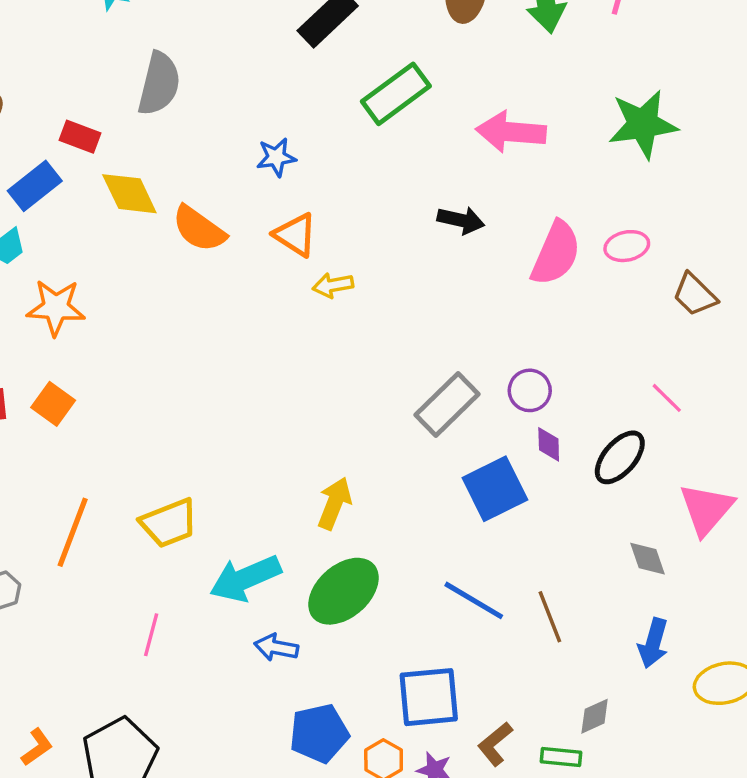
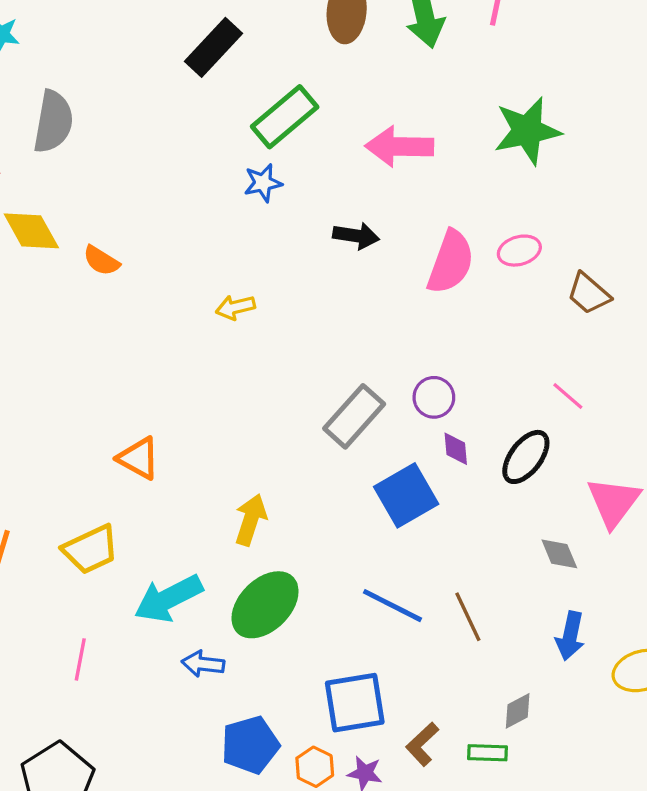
blue star: (276, 157) -> (263, 183), moved
orange semicircle: (199, 229) -> (101, 261), size x0.7
orange triangle: (295, 235) -> (139, 458), moved

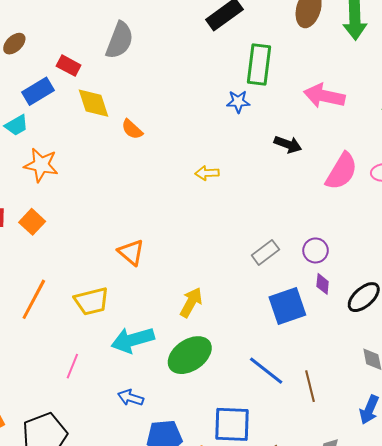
green rectangle: (285, 117) -> (259, 64), turned -54
gray rectangle: (354, 416) -> (265, 252), size x0.7
blue arrow: (203, 664) -> (131, 398), moved

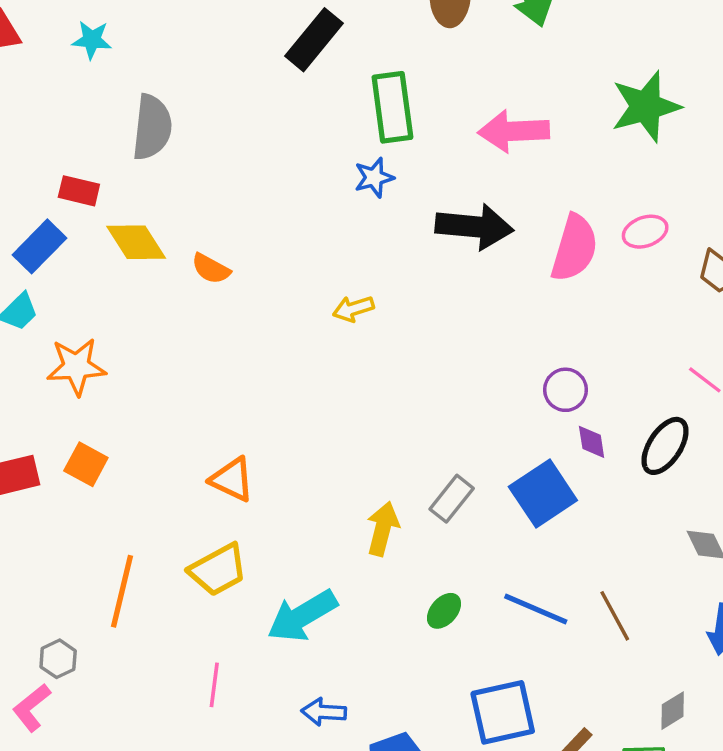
black arrow: (288, 144) -> (474, 227), size x1.6
orange triangle: (131, 252) -> (232, 479), moved
gray rectangle: (265, 252) -> (452, 499), moved
green ellipse: (190, 355) -> (444, 611), moved, size x0.5

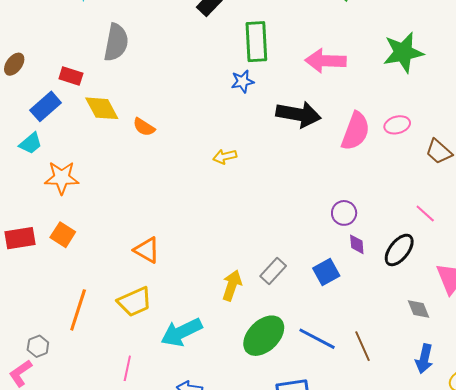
blue square: (543, 493) -> (326, 272), size x0.7
green ellipse: (444, 611) -> (264, 336), size x2.0

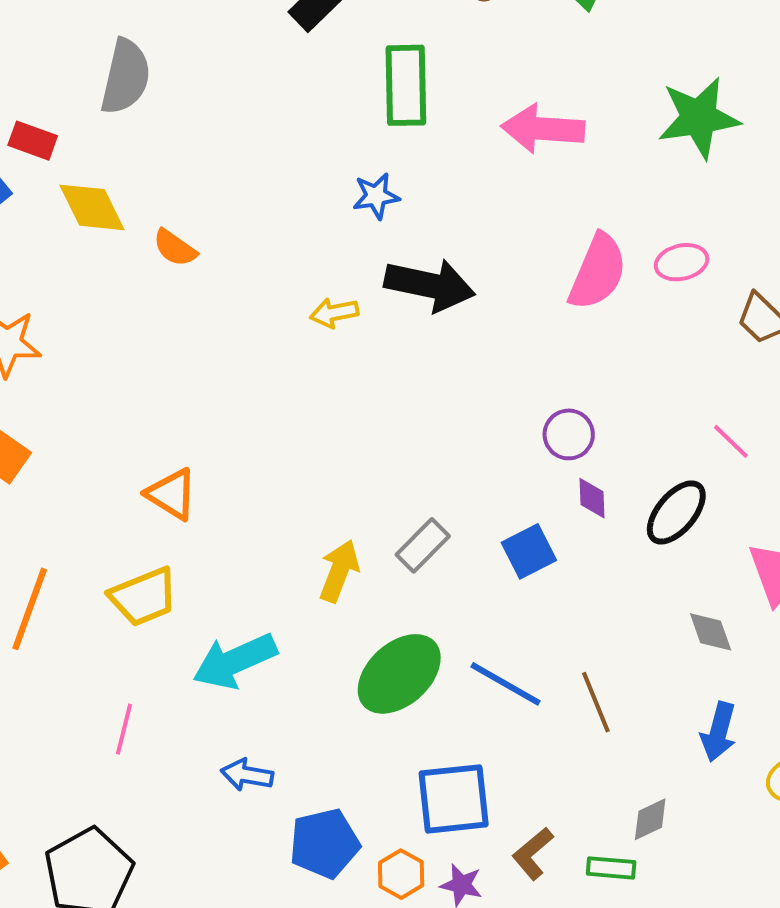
blue star: (243, 81) -> (376, 196), moved
black arrow: (298, 114) -> (430, 285), moved

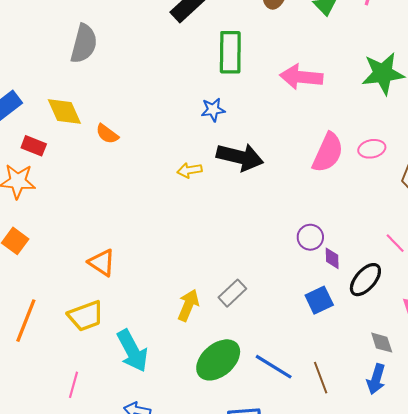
red rectangle: (33, 141) -> (34, 146), moved
purple diamond: (592, 498) -> (332, 258), moved
blue square: (529, 551) -> (319, 300), moved
cyan arrow: (235, 661) -> (132, 351), turned -96
blue arrow: (719, 732) -> (376, 379), moved

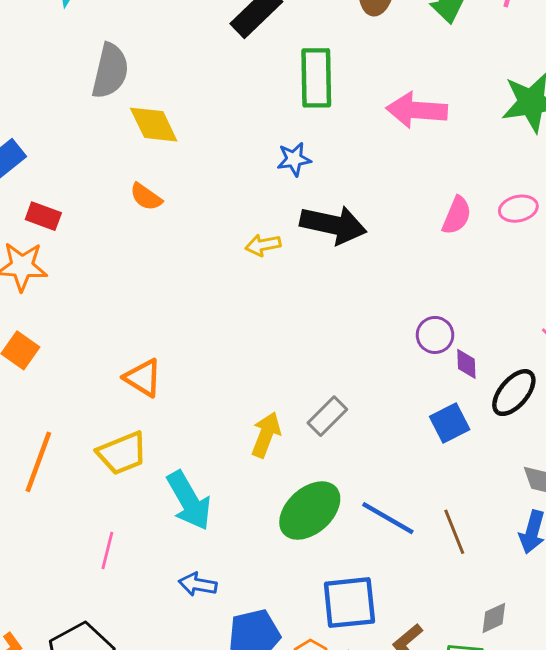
yellow diamond: (64, 112) -> (154, 125), moved
pink semicircle: (328, 153) -> (457, 215), size x0.7

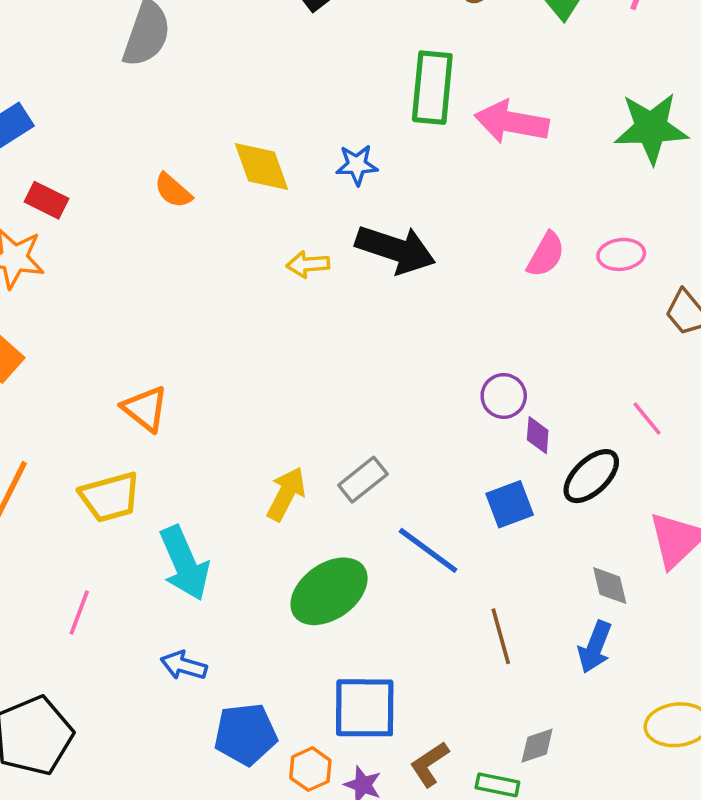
green rectangle: (316, 78) -> (432, 88), moved
yellow diamond: (154, 125) -> (261, 167), moved
blue line: (388, 518) -> (428, 550), moved

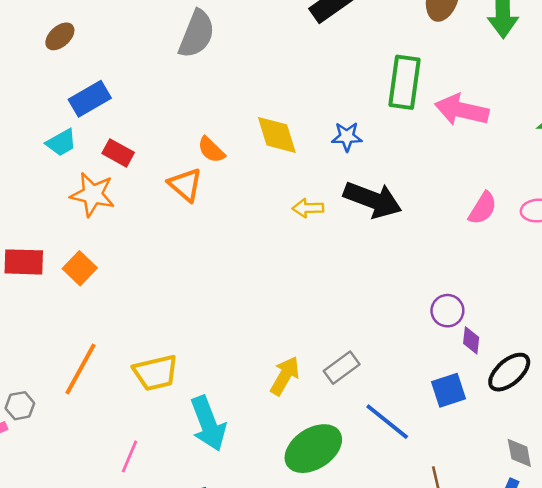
orange triangle: (145, 409) -> (185, 185), moved

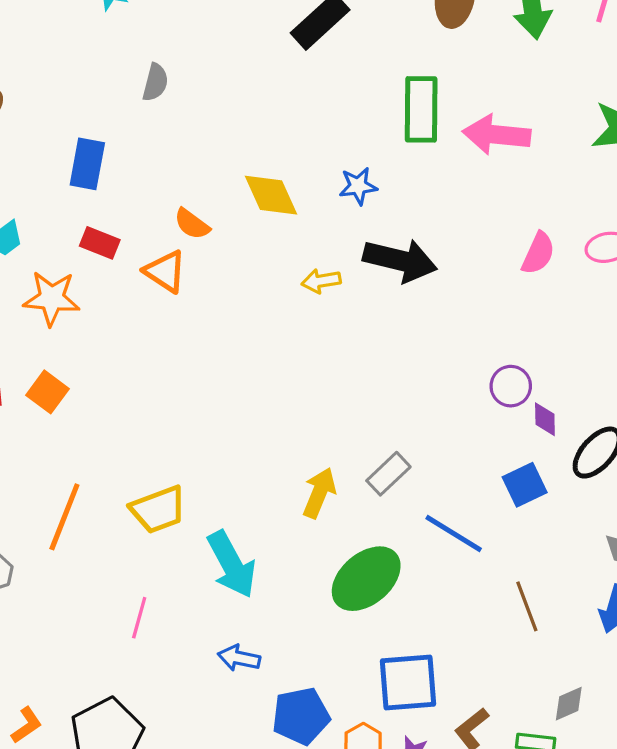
gray semicircle: (197, 34) -> (155, 82), size x0.6
blue rectangle: (90, 99) -> (87, 164), moved, turned -42
red rectangle: (118, 153) -> (100, 243), moved

